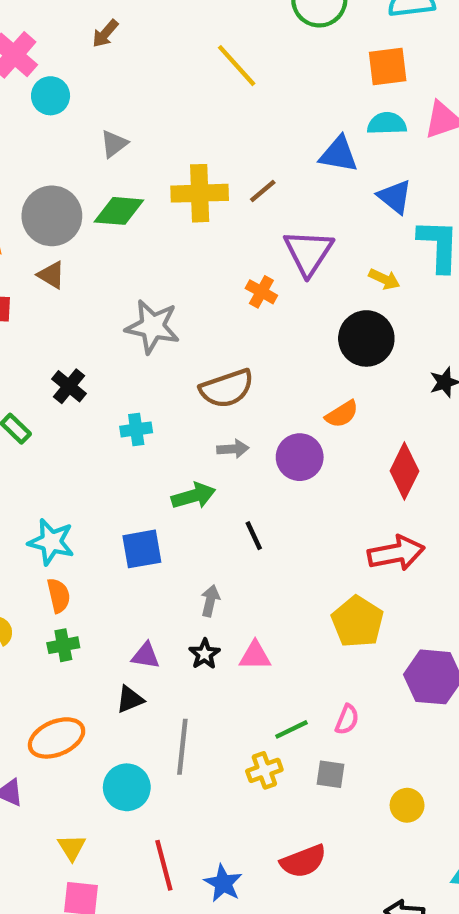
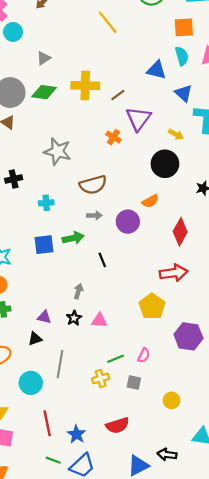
cyan semicircle: (387, 123) -> (182, 56), turned 72
brown line: (263, 191) -> (118, 95), moved
black cross: (69, 386) -> (14, 179), turned 35
blue square: (142, 549) -> (44, 245), moved

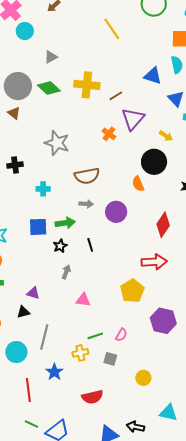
green diamond: (44, 92) -> (49, 88), turned 30
orange semicircle: (150, 201) -> (138, 184), moved, turned 91
black star: (74, 318) -> (60, 246), moved
blue star: (76, 434) -> (54, 372), moved

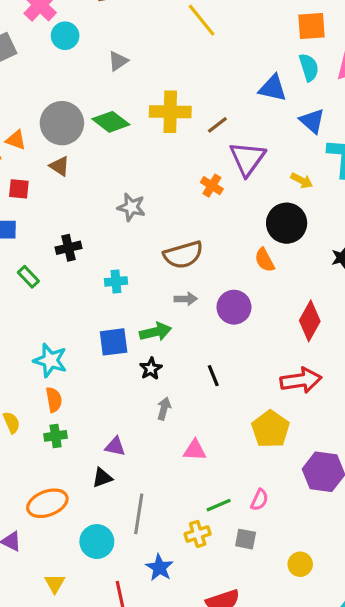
gray triangle: (51, 57) -> (118, 61), moved
gray star: (57, 143) -> (131, 207), size x0.7
black line: (90, 245) -> (213, 376), moved

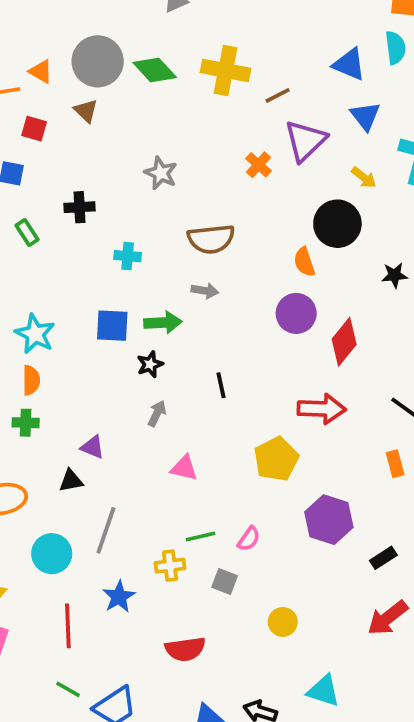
blue triangle: (312, 121) -> (365, 116), moved
purple circle: (234, 307) -> (296, 313), moved

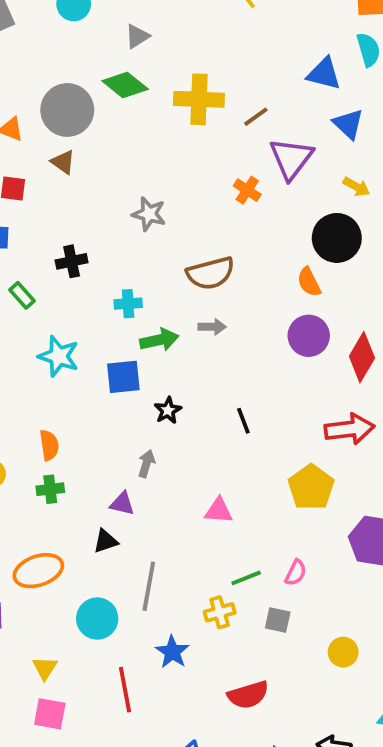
green diamond: (155, 70) -> (125, 85), moved
green arrow: (163, 323) -> (159, 340), moved
cyan star: (35, 334) -> (59, 356), moved
gray arrow: (157, 413) -> (146, 464), moved

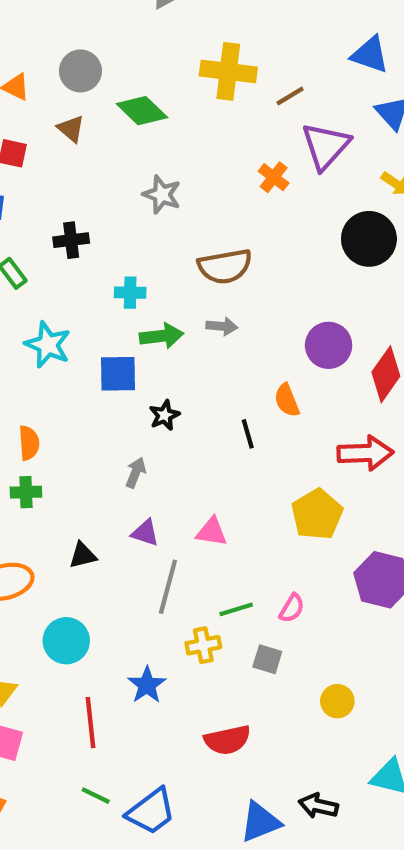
green diamond: (125, 85) -> (142, 111), moved
gray circle: (67, 110) -> (80, 71), size x0.7
orange semicircle: (309, 282) -> (287, 400), moved
purple triangle: (122, 504) -> (145, 533), moved
gray line: (149, 586) -> (168, 587), moved

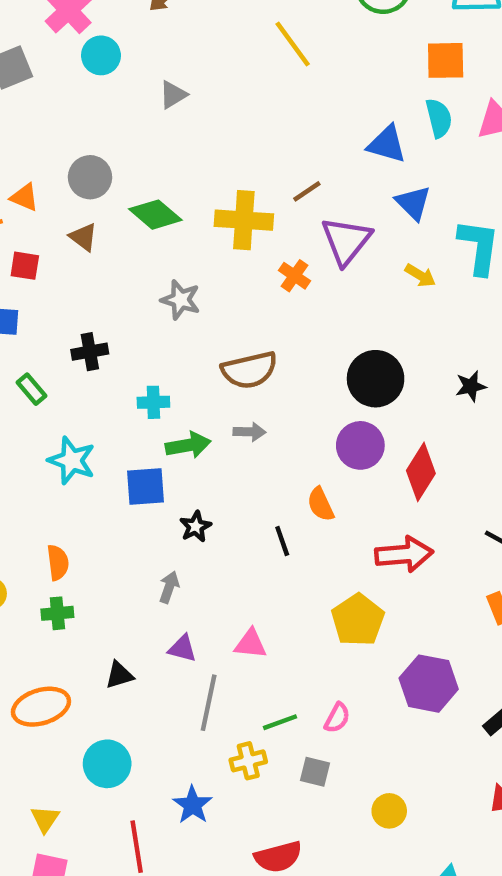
yellow cross: (228, 71) -> (244, 220), moved
black circle: (369, 239) -> (376, 379), moved

